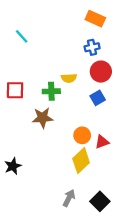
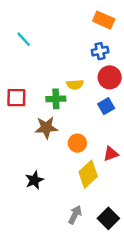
orange circle: (82, 135) -> (77, 143), moved
black star: (13, 166) -> (34, 180), moved

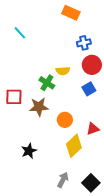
orange rectangle: (104, 20) -> (71, 13), moved
red square: (16, 98) -> (14, 97), moved
green cross: (56, 99) -> (47, 83), turned 35

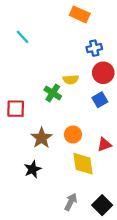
brown star: (39, 107) -> (42, 138), moved, turned -30
yellow diamond: (74, 146) -> (83, 164), turned -55

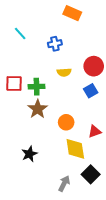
blue cross: (94, 48) -> (55, 44), moved
green cross: (53, 93) -> (37, 87), moved, turned -35
red square: (16, 109) -> (14, 83), moved
brown star: (42, 138) -> (38, 109), moved
black square: (102, 205) -> (91, 174), moved

